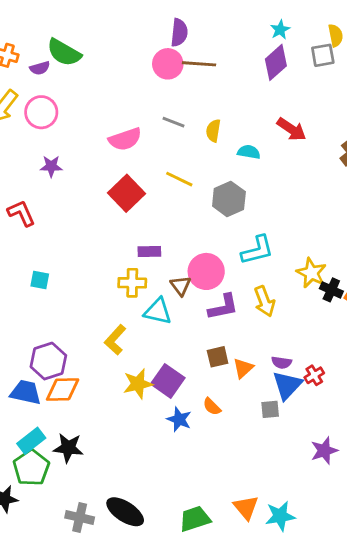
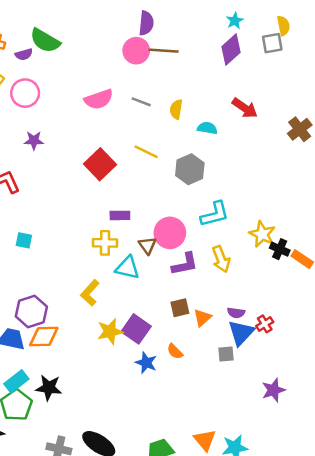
pink semicircle: (125, 139) -> (99, 99), moved

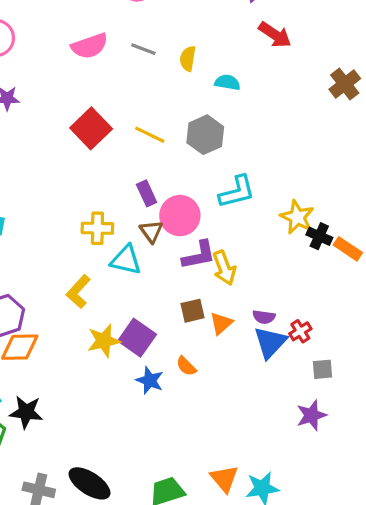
red arrow: (245, 108) -> (275, 35), moved
yellow line: (146, 152) -> (150, 135), moved
purple rectangle: (120, 215) -> (147, 193), moved, turned 66
yellow arrow: (221, 259) -> (224, 268), moved
gray square: (226, 354) -> (323, 369), moved

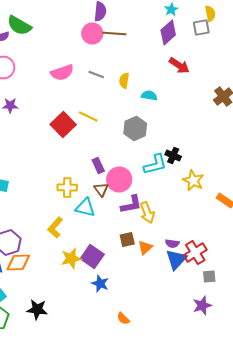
yellow line: (150, 135) -> (88, 116), moved
black cross: (319, 236) -> (173, 156), moved
red cross: (300, 331) -> (195, 252), size x1.6
orange semicircle: (186, 366) -> (123, 318), moved
black star: (26, 412) -> (37, 310), moved

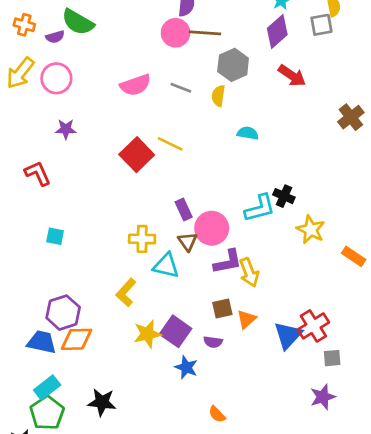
cyan semicircle: (149, 96) -> (248, 133), moved
gray hexagon: (135, 128) -> (233, 65), moved
purple semicircle: (172, 244) -> (213, 342), moved

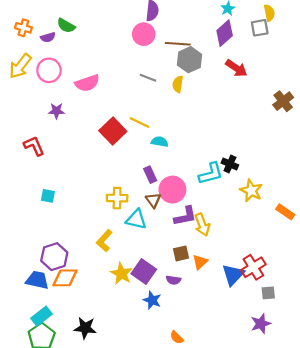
green semicircle: (78, 22) -> (66, 26), size x0.7
brown line: (205, 33) -> (178, 44), moved
pink semicircle: (135, 85) -> (87, 83), moved
cyan semicircle: (248, 133) -> (160, 142), moved
yellow star: (147, 334) -> (121, 274), turned -30

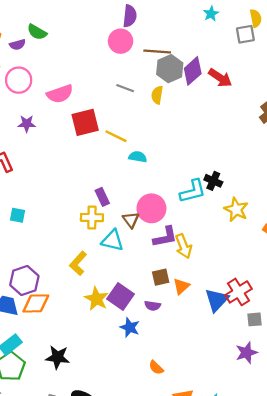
purple diamond: (225, 33) -> (193, 71), moved
red square: (113, 131) -> (85, 122), moved, turned 30
purple rectangle: (150, 175) -> (102, 197), moved

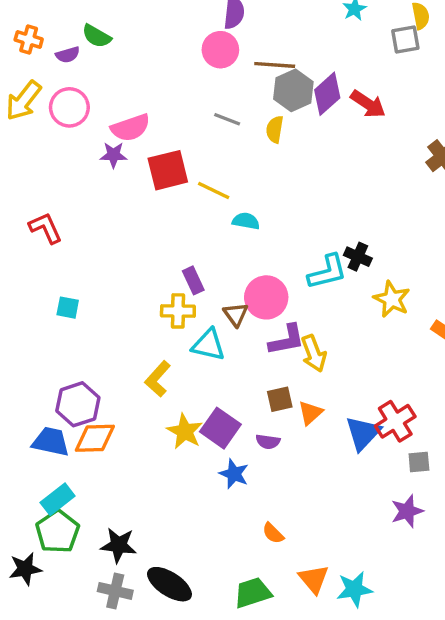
purple star: (27, 124) -> (113, 155), moved
black star: (58, 357) -> (119, 545), moved

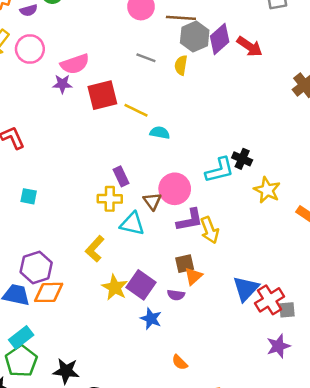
orange triangle: (310, 413) -> (193, 276), moved
red cross: (395, 421) -> (270, 300), moved

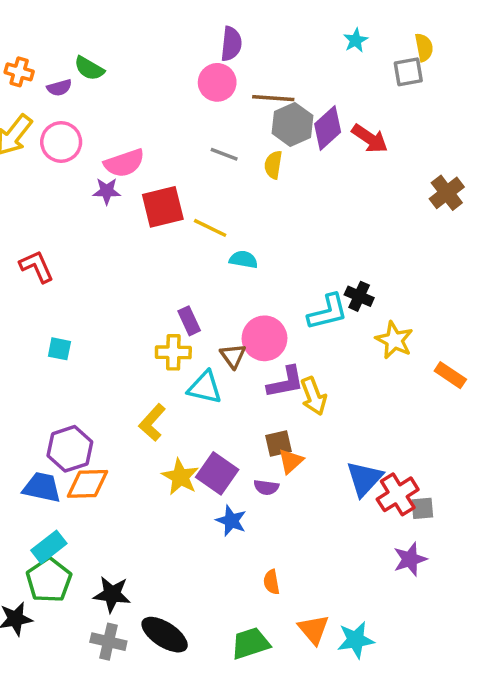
orange semicircle: (180, 362) -> (272, 582), turned 35

